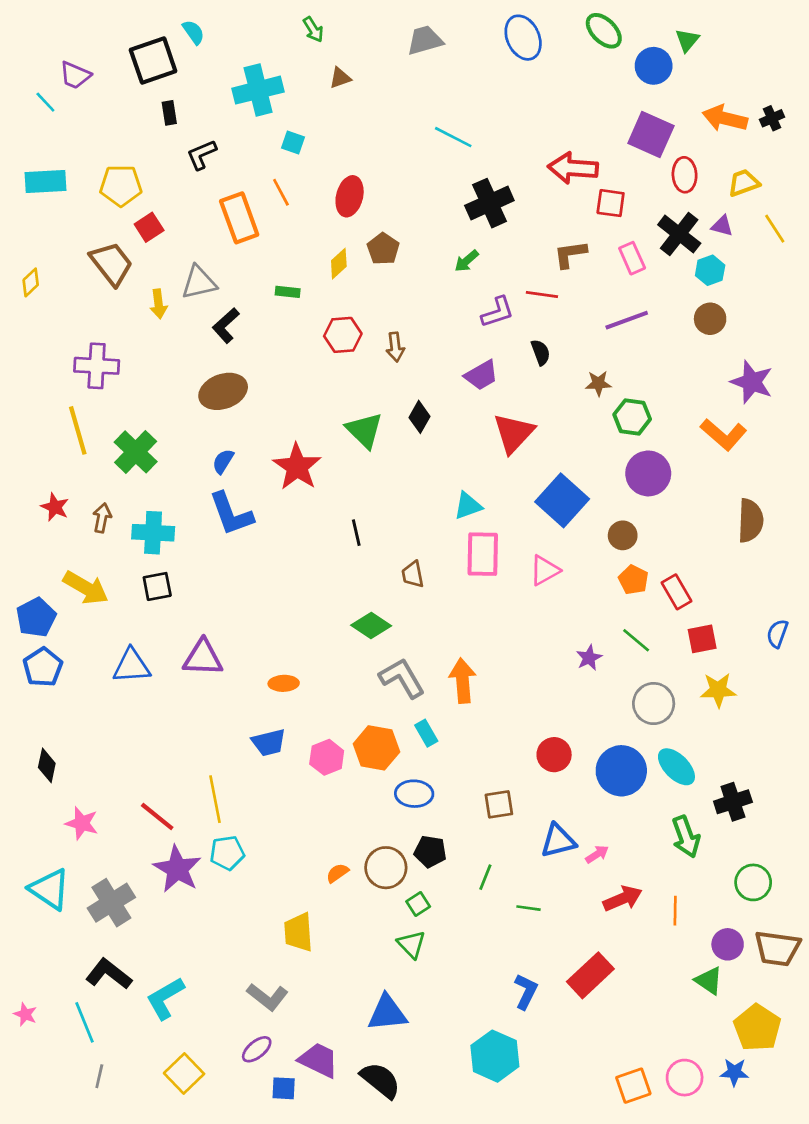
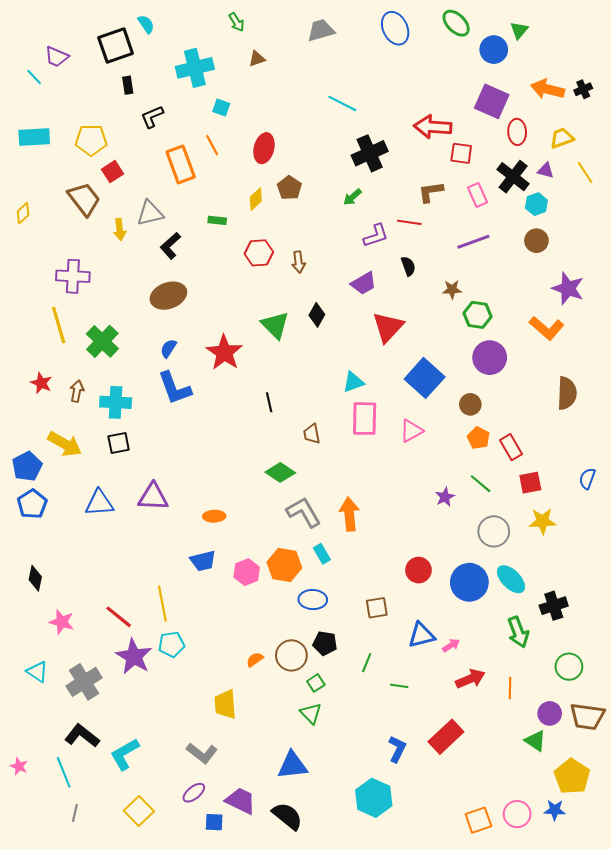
cyan triangle: (50, 889) -> (37, 672), size x0.7

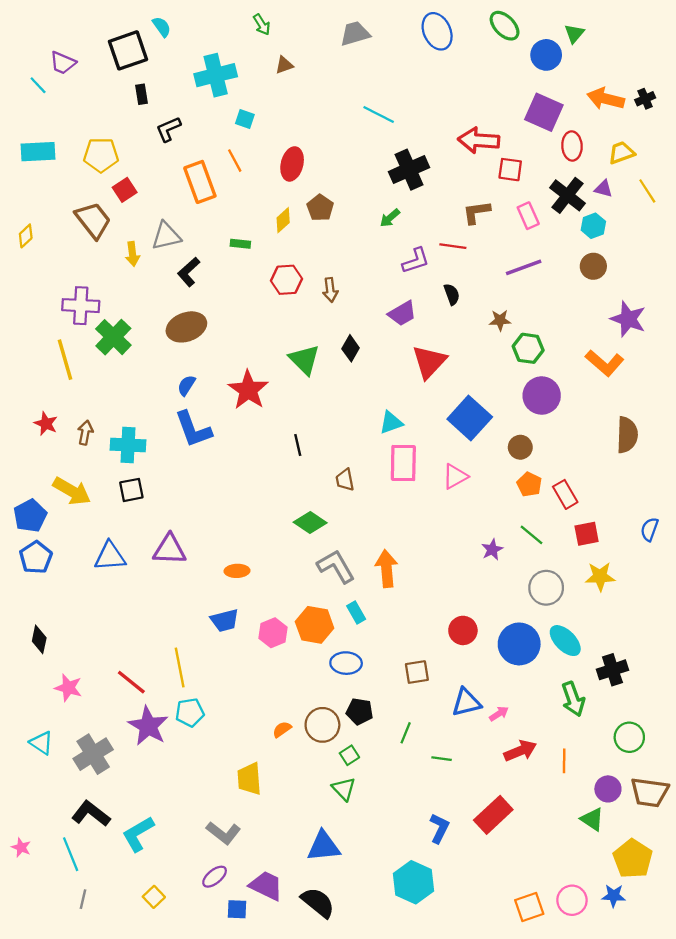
green cross: (102, 341) -> (113, 337), moved
yellow square: (139, 811) -> (154, 897), size x0.7

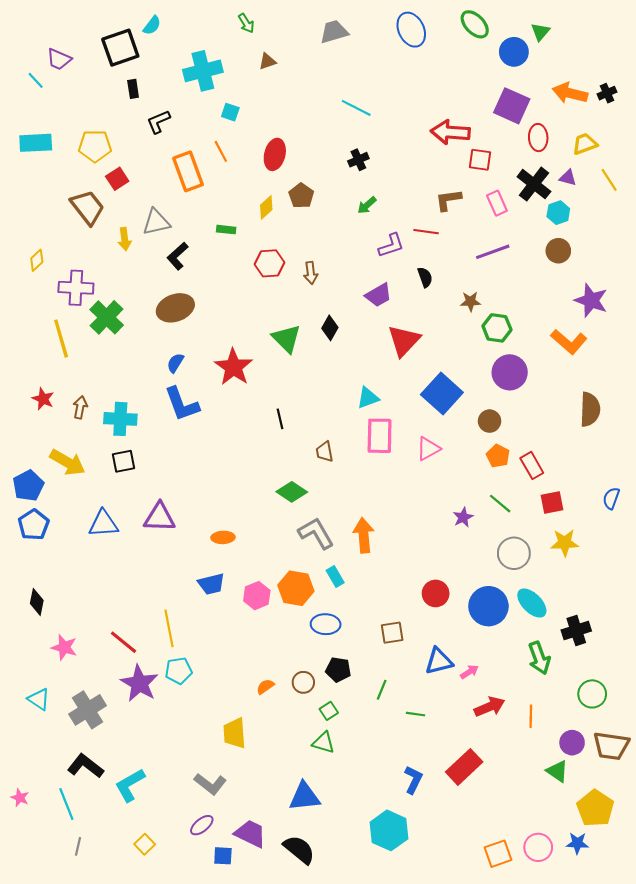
cyan semicircle: (162, 27) -> (152, 25), turned 72
black cross: (409, 170) -> (358, 160), moved, size x0.6
yellow diamond: (26, 236) -> (37, 260), moved
brown circle: (322, 725) -> (303, 682), size x0.7
green triangle: (344, 789) -> (323, 743), turned -30

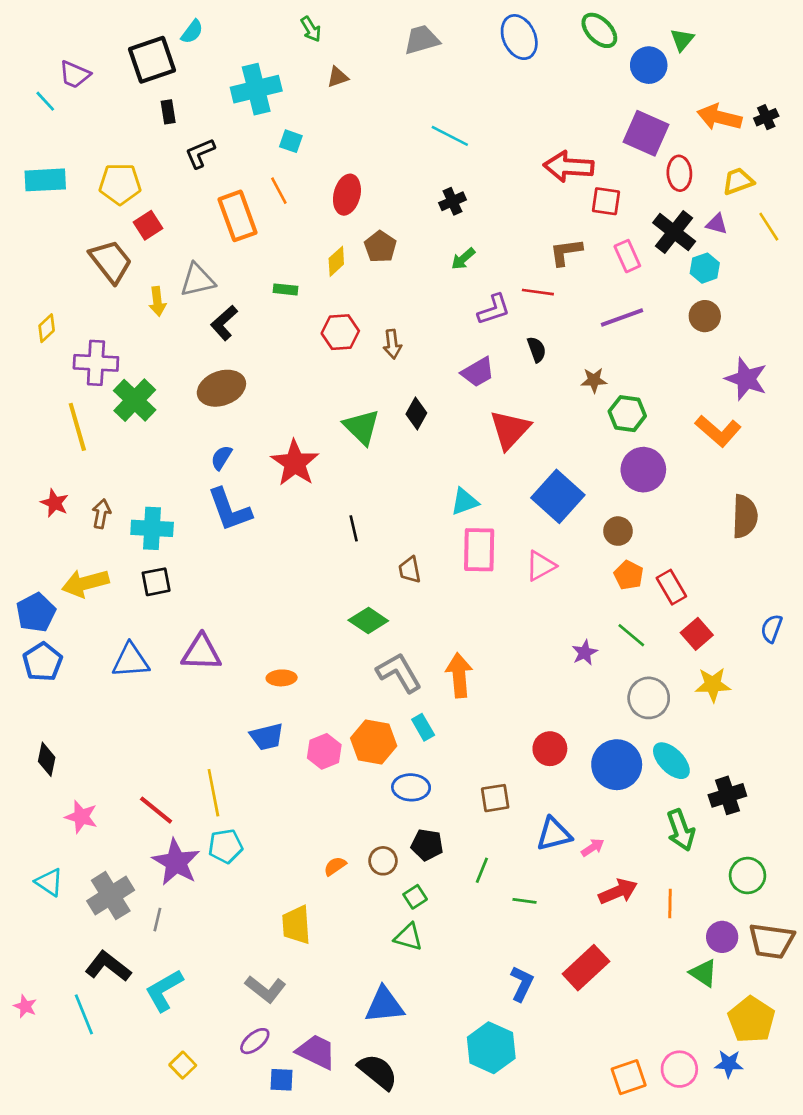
yellow arrow: (67, 462) -> (85, 583), turned 135
red square: (552, 503) -> (697, 634), turned -30
gray line: (78, 846) -> (157, 920), moved

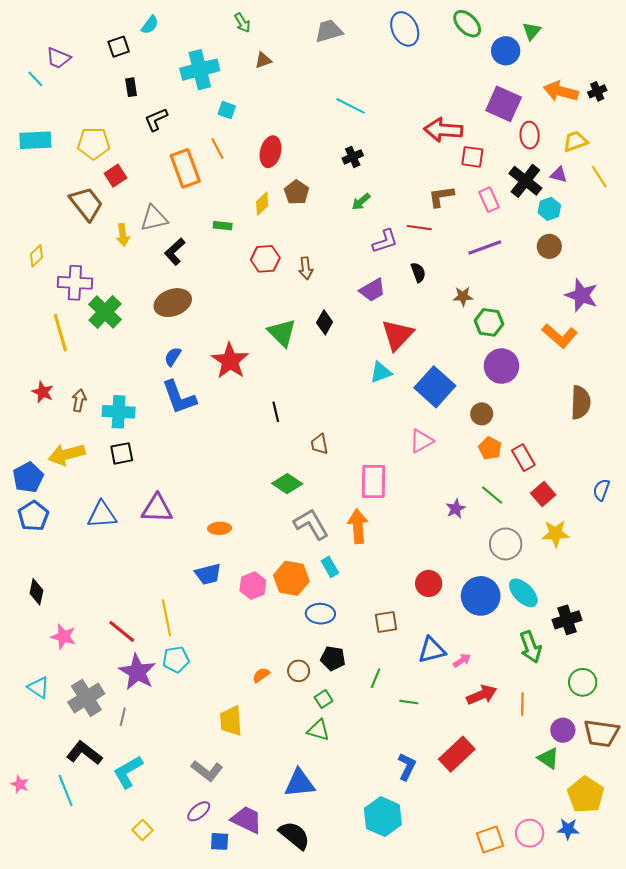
black square: (152, 60) -> (119, 47), size x0.6
cyan triangle: (464, 502) -> (381, 372), moved
pink rectangle: (479, 550) -> (373, 482), moved

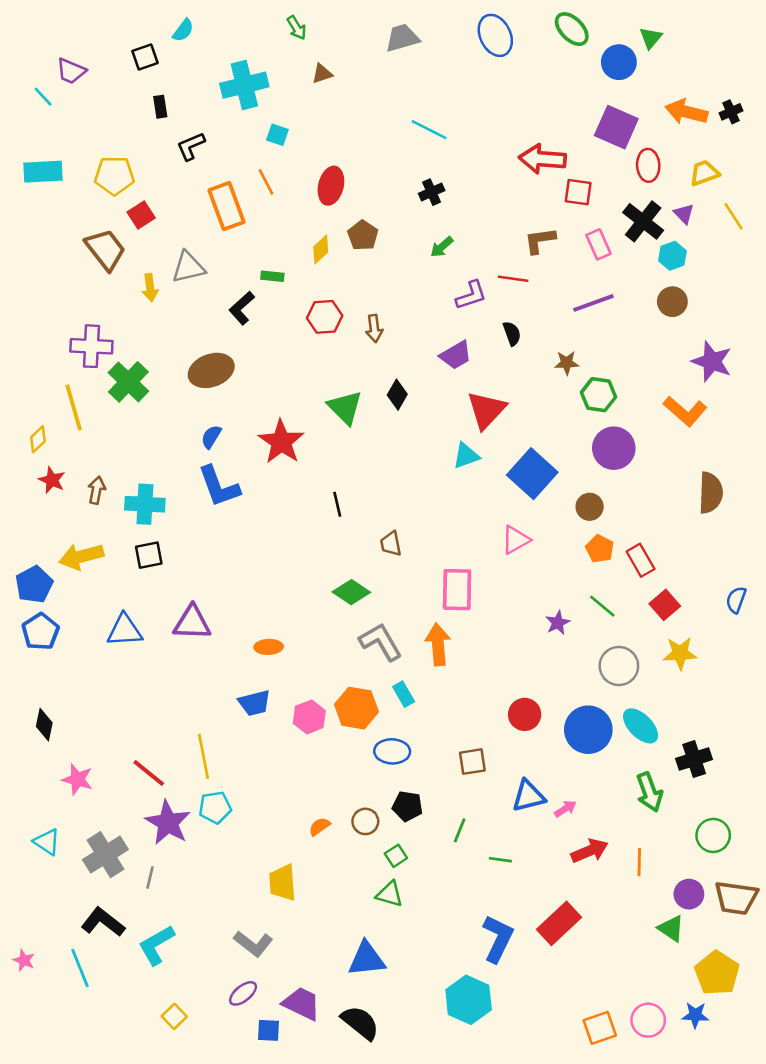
purple triangle: (559, 175) -> (684, 214), turned 30
black L-shape: (175, 252) -> (242, 308), moved
yellow diamond: (36, 256) -> (38, 439), moved
blue L-shape: (407, 767) -> (498, 939), size x1.4

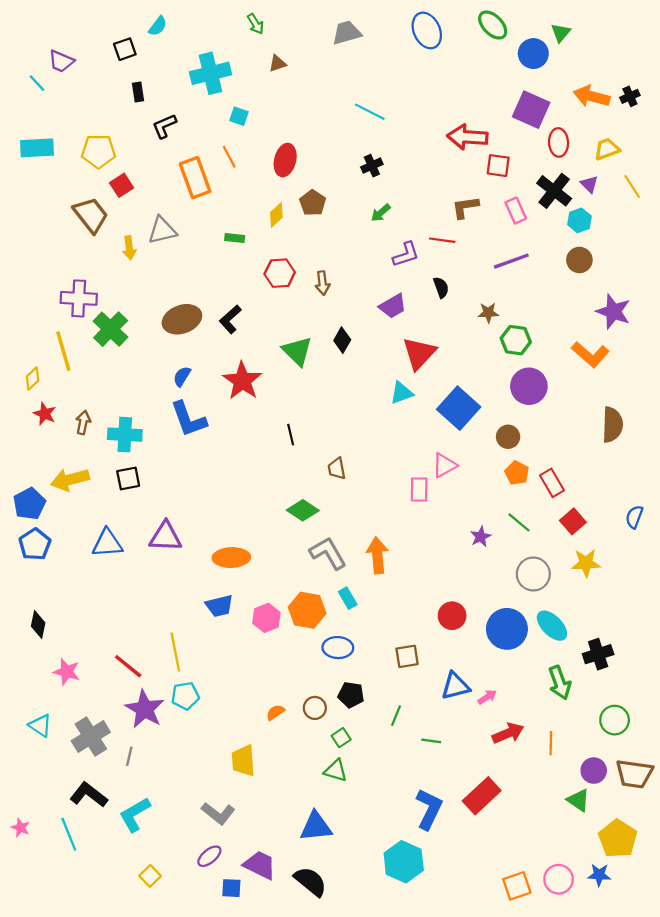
black L-shape: (242, 308) -> (230, 319), moved
pink rectangle: (457, 590) -> (419, 489), moved, size x0.7
orange ellipse: (269, 647) -> (231, 558), size x1.5

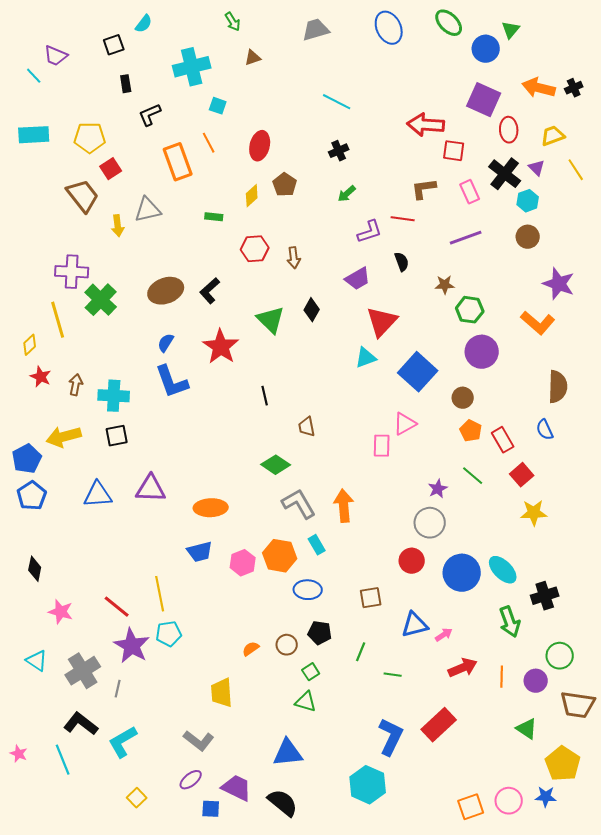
blue semicircle: (634, 517) -> (545, 430), moved, turned -45
gray circle: (533, 574) -> (430, 523), moved
purple circle: (594, 771) -> (536, 681), moved

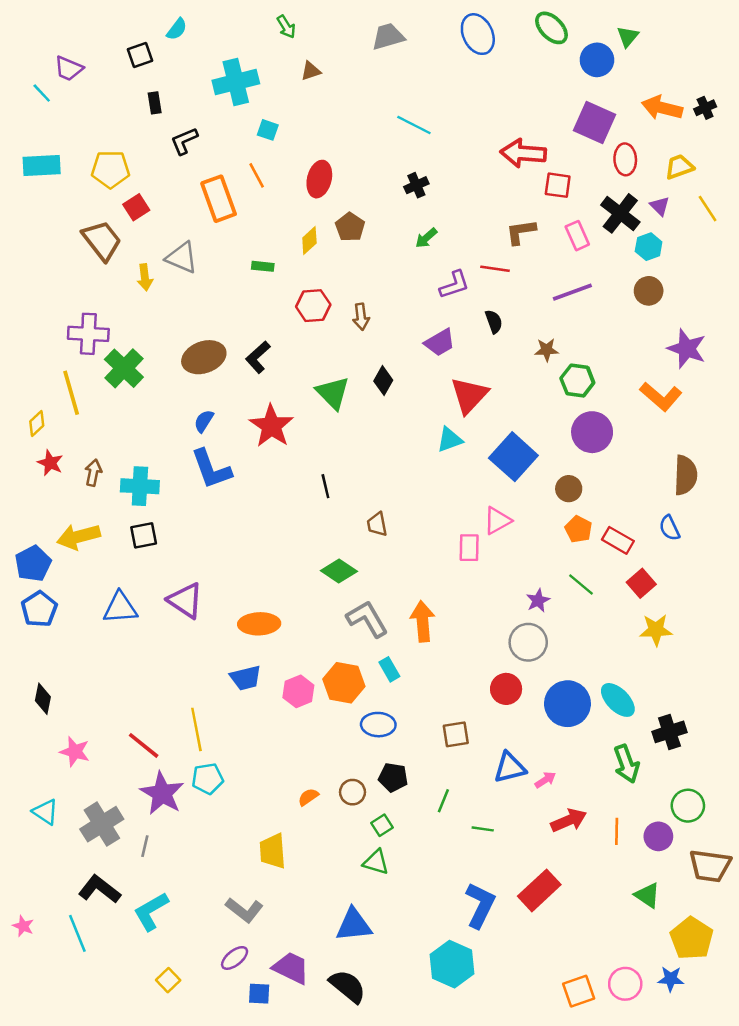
gray triangle: (148, 210) -> (182, 258), turned 36
red rectangle: (503, 440) -> (618, 540), turned -30
purple triangle: (151, 489) -> (185, 600), turned 32

